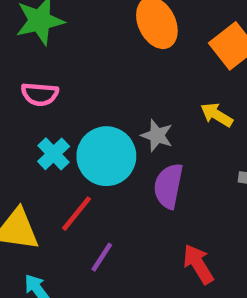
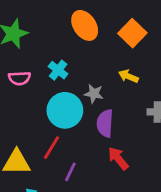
cyan cross: (54, 154) -> (58, 70), moved
red arrow: (198, 264) -> (118, 158), moved

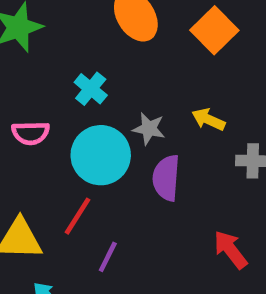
yellow arrow: (128, 76) -> (208, 119), moved
pink semicircle: (19, 78) -> (31, 133), moved
red arrow: (118, 158) -> (230, 250), moved

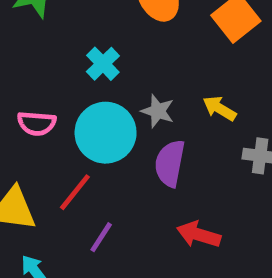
pink semicircle: (31, 133) -> (37, 123), moved
red arrow: (230, 250) -> (199, 235), moved, turned -42

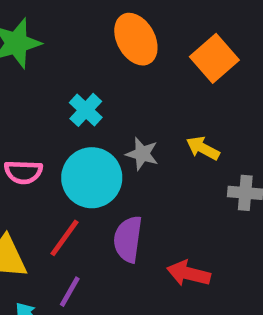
purple semicircle: (170, 163) -> (128, 239), moved
purple line: (101, 237) -> (70, 292), moved

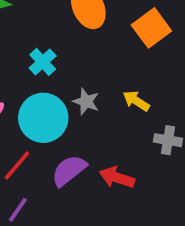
purple semicircle: (128, 239) -> (69, 170), turned 39
red arrow: (189, 273) -> (117, 177), moved

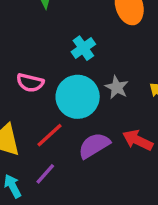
red arrow: (117, 177) -> (138, 140), moved

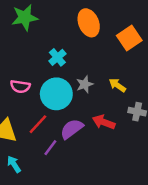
gray star: (117, 87) -> (85, 84), turned 30
purple line: (45, 174) -> (50, 148), moved

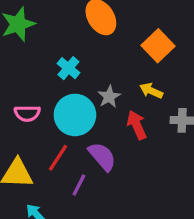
orange square: (129, 38) -> (158, 46), moved
red arrow: (104, 122) -> (137, 125), moved, turned 55
purple semicircle: (72, 129) -> (102, 156), turned 95

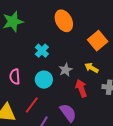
pink semicircle: (27, 113) -> (15, 77), turned 84
cyan circle: (75, 115) -> (44, 80), size x0.7
purple semicircle: (102, 156) -> (68, 113), moved

